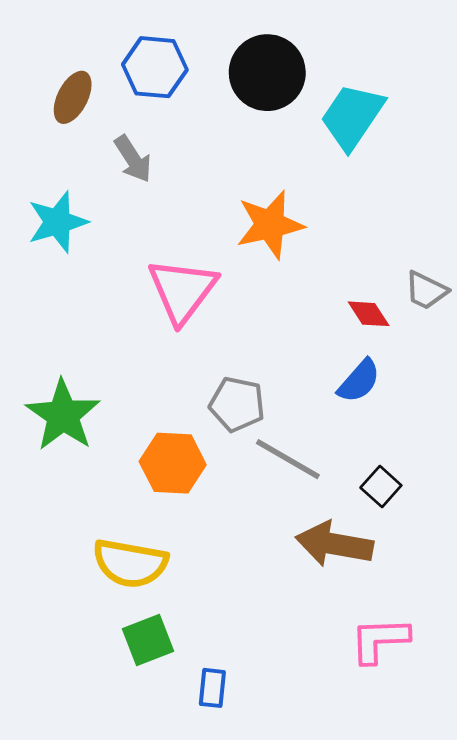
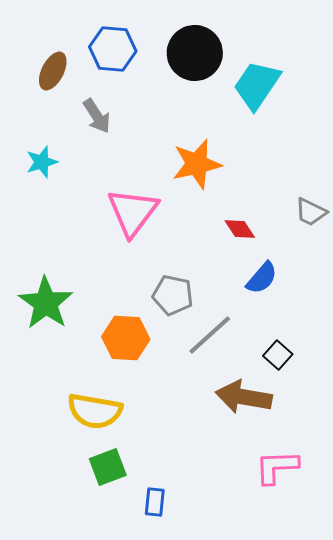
cyan star: (58, 222) -> (42, 162), size x0.7
red diamond: (369, 314) -> (240, 229), moved
gray line: (288, 459) -> (210, 335), turned -72

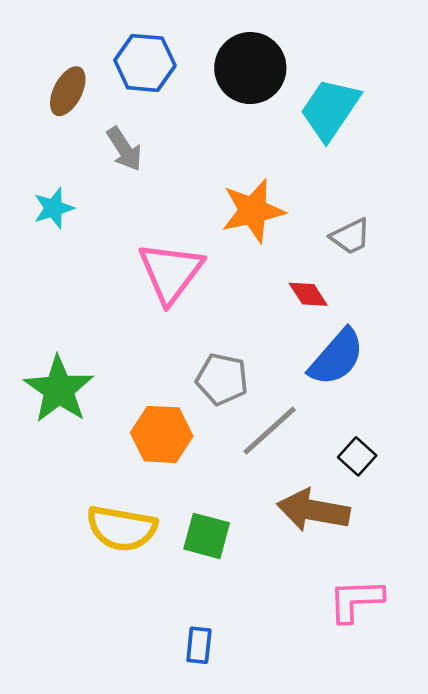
gray trapezoid: (311, 212) -> (351, 236), moved, turned -52
blue semicircle: (262, 278) -> (336, 357), size x1.4
green square: (108, 467) -> (207, 536), moved, turned 36

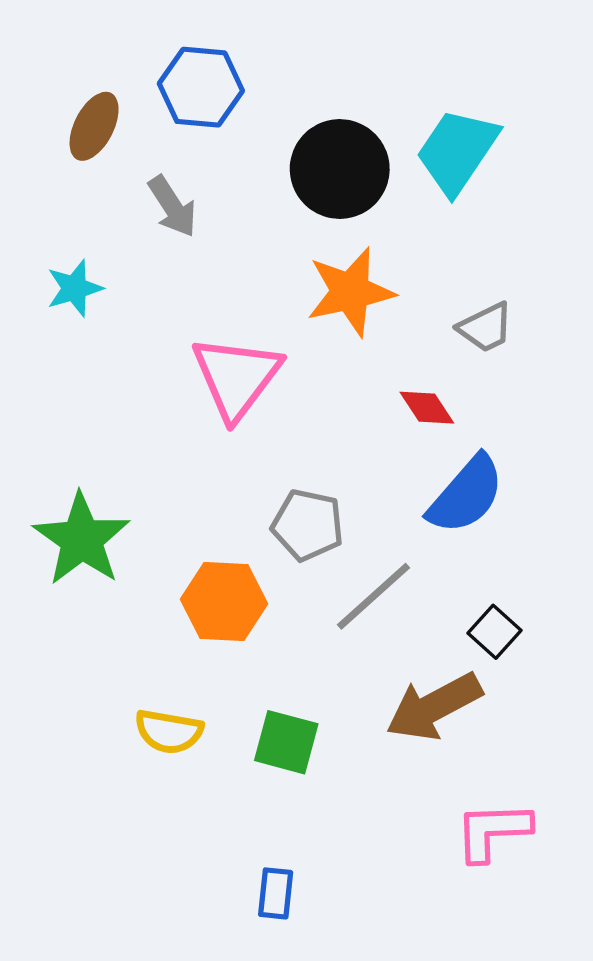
black circle: (250, 68) -> (340, 169), moved
brown arrow: (313, 510) -> (434, 707), turned -38
yellow semicircle: (122, 528) -> (169, 731), size x0.7

